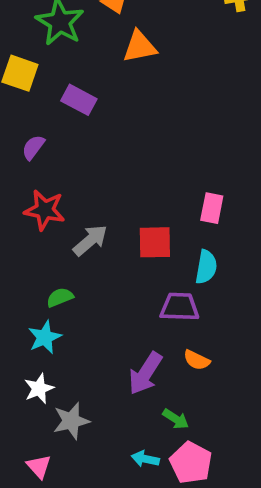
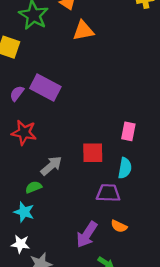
purple rectangle: (79, 100) -> (45, 87), moved, size x1.4
gray arrow: (90, 240) -> (51, 166), moved
cyan star: (45, 337) -> (24, 212), turned -30
white star: (39, 389) -> (20, 244), turned 30

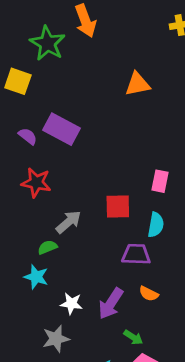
orange triangle: (83, 31) -> (137, 84), moved
purple semicircle: (17, 93) -> (28, 136), turned 91
white star: (20, 244) -> (71, 304), moved

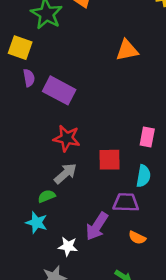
purple semicircle: (28, 136) -> (29, 78), moved, turned 42
red star: (36, 183) -> (67, 138), moved
purple arrow: (111, 304) -> (97, 226), moved

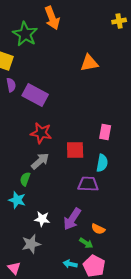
green semicircle: (47, 196) -> (25, 179), turned -48
purple arrow: (97, 226) -> (72, 219), moved
orange semicircle: (137, 238) -> (98, 229), moved

